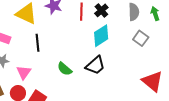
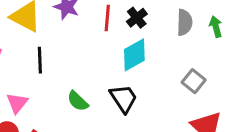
gray square: (141, 38) -> (194, 81), moved
black trapezoid: (95, 65) -> (124, 98), turned -85

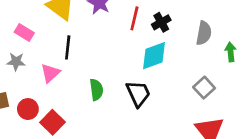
green arrow: (216, 27) -> (231, 52), moved
green semicircle: (78, 101) -> (96, 90), turned -150
pink triangle: (17, 103) -> (50, 73), moved

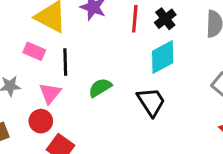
pink rectangle: (24, 32) -> (34, 51), moved
green semicircle: (96, 90) -> (100, 88), moved, turned -105
red circle: (28, 109) -> (41, 121), moved

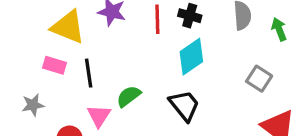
black cross: (165, 19) -> (190, 16), turned -30
pink triangle: (50, 93) -> (99, 116), moved

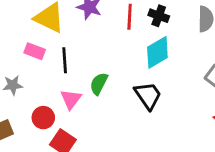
green semicircle: (129, 96) -> (99, 84), turned -30

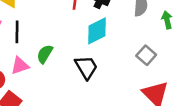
pink triangle: (71, 99) -> (20, 66), turned 30

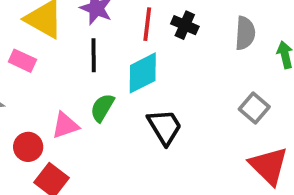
cyan diamond: (97, 31) -> (143, 73), moved
black line: (17, 32) -> (94, 55), moved

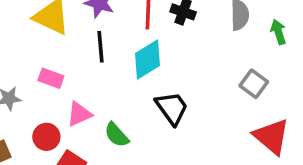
pink rectangle: (22, 61) -> (51, 78), moved
green semicircle: (102, 108) -> (117, 135), moved, turned -68

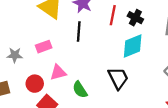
cyan diamond: (147, 59) -> (133, 46), moved
pink rectangle: (51, 78) -> (44, 47), turned -49

